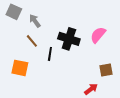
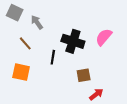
brown line: (32, 41) -> (25, 43), moved
brown square: (106, 70) -> (84, 75), moved

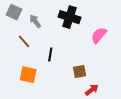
black cross: (73, 41) -> (70, 17), moved
orange square: (21, 72) -> (28, 75), moved

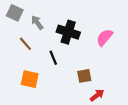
black cross: (70, 17) -> (68, 32), moved
black line: (50, 54) -> (53, 58), turned -32

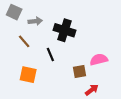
gray arrow: (37, 22) -> (35, 21), turned 120
pink semicircle: (105, 37) -> (99, 59), moved, turned 36

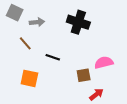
black cross: (64, 30) -> (78, 22), moved
black line: (50, 54) -> (53, 57), turned -48

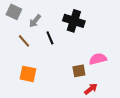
gray arrow: (37, 22) -> (35, 21), turned 136
black line: (53, 57) -> (50, 38), moved, turned 48

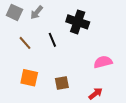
gray arrow: (35, 21) -> (37, 12), moved
brown square: (79, 71) -> (62, 83), moved

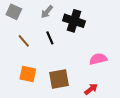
gray arrow: (37, 12) -> (47, 12), moved
brown square: (62, 83) -> (59, 79), size x1.5

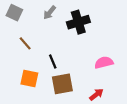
black cross: (74, 21) -> (78, 22), turned -35
black line: (50, 38) -> (53, 61), moved

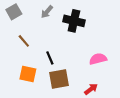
gray square: (14, 13) -> (14, 12), turned 35
black cross: (78, 22) -> (74, 21), turned 30

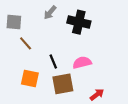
gray square: (14, 12) -> (14, 22), moved, turned 35
pink semicircle: (98, 59) -> (82, 63), moved

